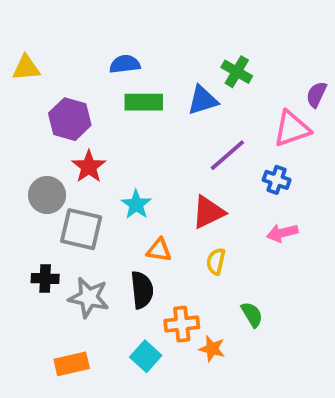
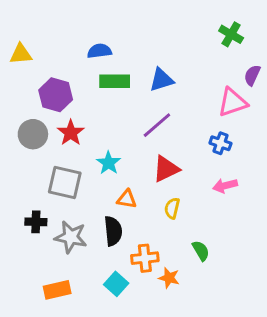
green cross: (237, 72) -> (231, 34), moved
purple line: (227, 155) -> (157, 125), moved
gray circle: (47, 195) -> (33, 134), moved

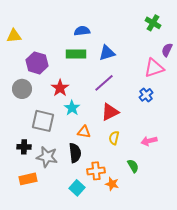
blue semicircle: (99, 51) -> (82, 31), moved
red star: (71, 133) -> (60, 88), moved
blue cross: (220, 143) -> (146, 95), turned 32
pink arrow: (225, 186) -> (149, 141), moved
orange rectangle: (57, 290) -> (28, 179), moved

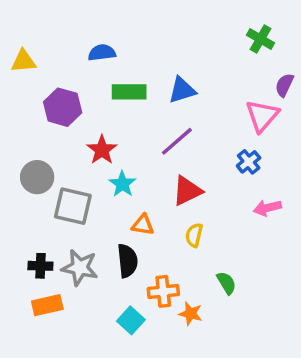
blue semicircle: (82, 31) -> (102, 53), moved
pink triangle: (154, 68) -> (262, 116), turned -30
gray circle: (22, 89) -> (37, 177), moved
pink arrow: (149, 141) -> (267, 208), moved
black cross: (24, 147) -> (40, 266), moved

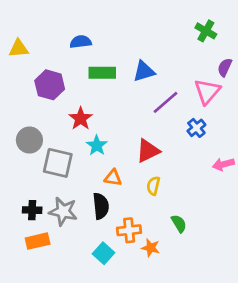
purple line: (177, 141) -> (165, 102), moved
pink arrow: (267, 208) -> (223, 164), moved

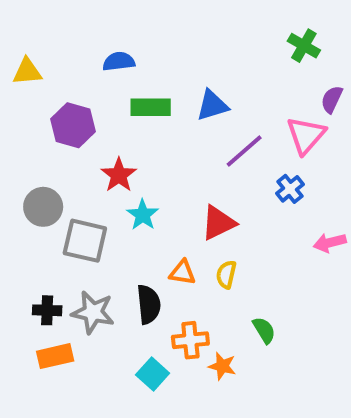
orange triangle: (113, 178) -> (182, 273), moved

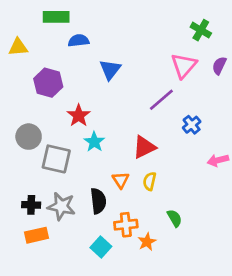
blue triangle: (212, 105) -> (110, 70), moved, turned -35
green rectangle: (151, 107) -> (56, 17), moved
pink triangle: (306, 135) -> (184, 66), moved
orange triangle: (182, 273) -> (121, 180), turned 48
orange star: (222, 366) -> (147, 242), turned 30

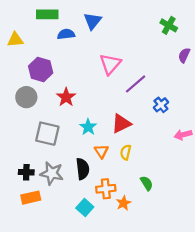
pink triangle: (184, 66) -> (110, 64), moved
blue triangle: (110, 70) -> (93, 21), moved
gray circle: (29, 137) -> (26, 97), moved
cyan star: (94, 142) -> (88, 127), moved

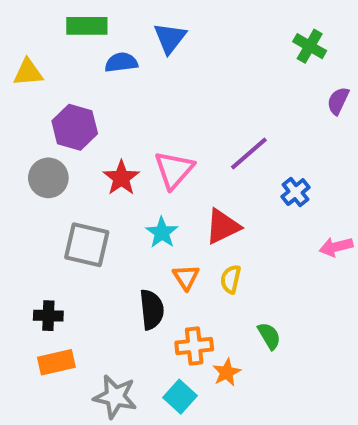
pink triangle: (110, 64) -> (174, 170), moved
gray star: (52, 173) -> (115, 397), moved
cyan square: (85, 208) -> (180, 397), moved

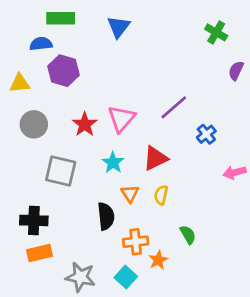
blue semicircle: (121, 62) -> (41, 44), moved
yellow triangle: (28, 73) -> (20, 83), moved
purple hexagon: (75, 127) -> (64, 71), moved
black cross: (48, 316) -> (34, 220), size x1.4

